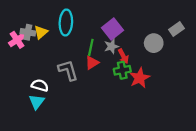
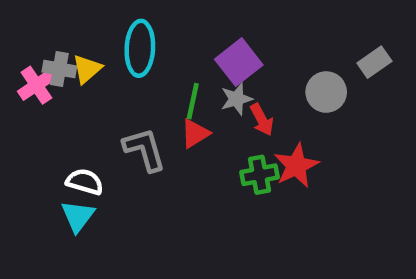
green cross: (122, 70) -> (259, 175), moved

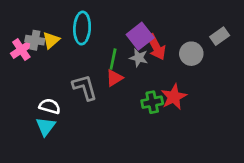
gray star: (236, 99) -> (139, 58), turned 30
red arrow: (262, 120) -> (156, 47), moved, size x1.4

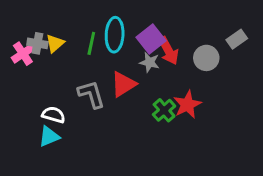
cyan ellipse: (82, 28) -> (115, 35), moved
green line: (113, 59) -> (91, 43), moved
red triangle: (114, 78) -> (123, 84), size x1.4
green cross: (152, 102) -> (164, 110), turned -30
cyan triangle: (46, 126) -> (49, 137), turned 30

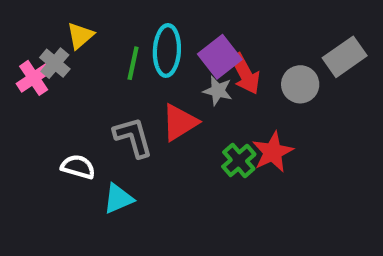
gray rectangle: (237, 39) -> (345, 57), size x1.4
gray cross: (37, 43) -> (55, 63), turned 30
yellow triangle: (55, 43) -> (80, 36), moved
cyan triangle: (49, 137) -> (118, 199), moved

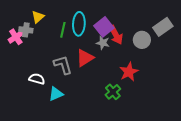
gray cross: (55, 63) -> (26, 30), turned -32
green cross: (239, 160) -> (113, 92), moved

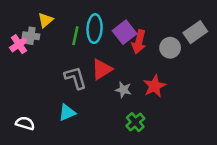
red arrow: (116, 35) -> (139, 42), turned 42
gray star: (103, 43) -> (123, 90), moved
white semicircle: (37, 79) -> (25, 123), moved
green cross: (113, 92) -> (135, 122), moved

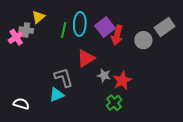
gray L-shape: (75, 78) -> (64, 78), moved
red star: (155, 86) -> (122, 81), moved

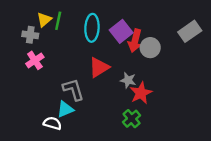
green line: (64, 30) -> (58, 21), moved
pink cross: (16, 37) -> (35, 60), moved
gray circle: (143, 40) -> (150, 48), moved
gray star: (104, 75) -> (128, 80), moved
white semicircle: (21, 104) -> (52, 123), moved

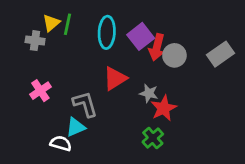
gray rectangle: (190, 31) -> (220, 54), moved
pink cross: (35, 60) -> (40, 91), moved

